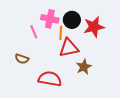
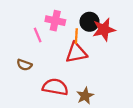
black circle: (72, 20) -> (90, 22), moved
orange line: (61, 33) -> (76, 36), moved
brown star: (84, 67) -> (85, 96), moved

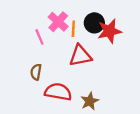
pink cross: (55, 21) -> (58, 22), turned 30
orange line: (76, 36) -> (73, 29), moved
brown semicircle: (24, 65) -> (36, 72), moved, turned 80

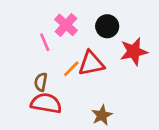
orange line: (73, 29) -> (71, 69), moved, turned 42
red star: (110, 31) -> (134, 51), moved
red semicircle: (58, 92) -> (46, 103), moved

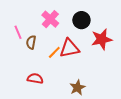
pink line: (45, 42) -> (18, 32), moved
brown semicircle: (41, 82) -> (31, 42), moved
red semicircle: (46, 103) -> (35, 79), size x0.7

